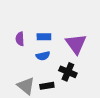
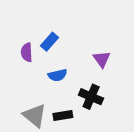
blue rectangle: (44, 37) -> (49, 42), moved, turned -48
purple triangle: (76, 44) -> (102, 59), size x0.6

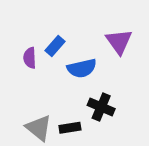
purple triangle: (102, 59) -> (119, 42), moved, size x1.4
blue semicircle: (57, 75) -> (82, 68), moved, size x1.4

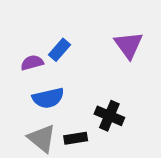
purple semicircle: (30, 58) -> (32, 63), turned 78
blue semicircle: (82, 68) -> (48, 98), moved

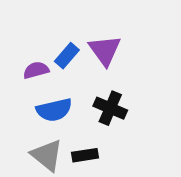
purple triangle: (129, 45) -> (105, 50), moved
black cross: (109, 116) -> (110, 108), moved

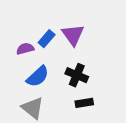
blue semicircle: (54, 110) -> (38, 76), turned -30
black rectangle: (85, 155) -> (84, 103), moved

